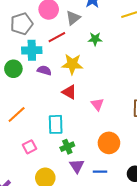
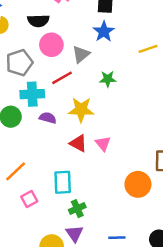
pink triangle: (97, 104) -> (103, 144), moved
orange circle: (109, 143) -> (138, 184), moved
pink square: (29, 147) -> (29, 199), moved
purple triangle: (77, 166) -> (74, 234), moved

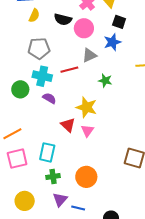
pink circle: (51, 45) -> (84, 28), moved
yellow star: (81, 110) -> (86, 107), moved
orange circle: (138, 184) -> (86, 177), moved
pink square: (29, 199) -> (17, 159), size x1.5
purple triangle: (74, 234) -> (60, 200), moved

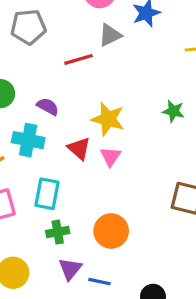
cyan cross: (42, 76) -> (28, 140), moved
green star: (105, 81) -> (173, 111), moved

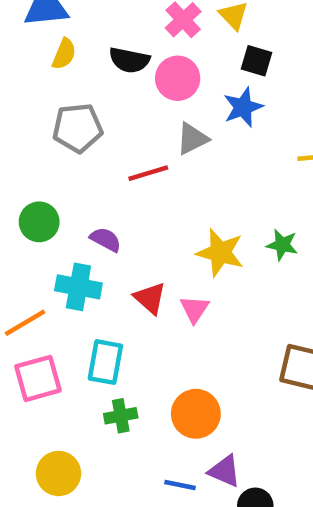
yellow star: (108, 119) -> (220, 253), moved
purple triangle: (70, 269) -> (224, 471), moved, turned -45

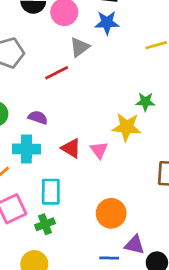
blue star: (243, 107) -> (107, 23), turned 30
yellow star: (220, 253) -> (126, 127), moved
green cross: (121, 416) -> (45, 224), moved

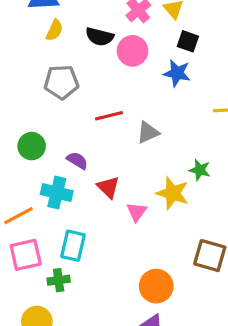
gray triangle: (80, 47) -> (148, 132), moved
red triangle: (71, 148) -> (108, 187), moved
orange circle: (111, 213) -> (156, 286), moved

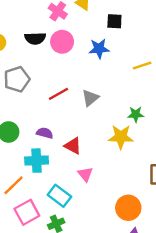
black square: (188, 41) -> (114, 21), moved
pink triangle: (137, 212) -> (85, 174), moved
cyan rectangle: (73, 246) -> (59, 196), turned -50

